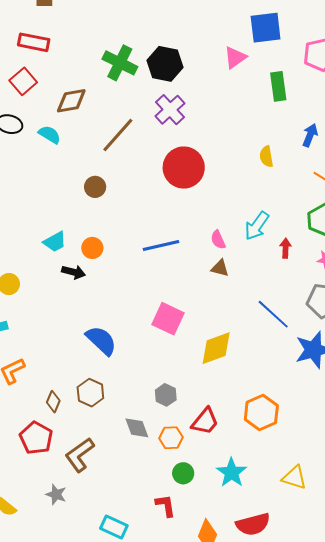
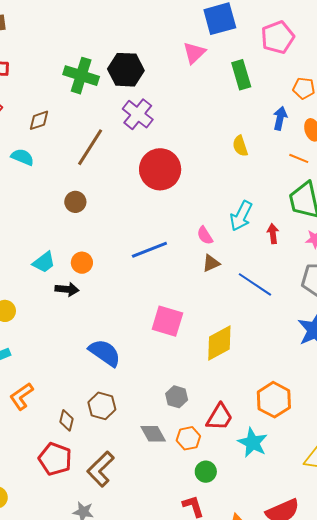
brown diamond: (71, 101) -> (39, 120), size x0.7
brown triangle: (220, 268) -> (211, 263), turned -30
blue line: (273, 314) -> (255, 284), moved
cyan star: (232, 473) -> (253, 443), moved

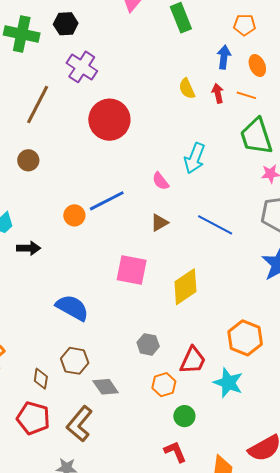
black hexagon: (126, 70) -> (66, 24), size x0.7
red arrow: (273, 234) -> (218, 93), moved
orange circle: (82, 263) -> (74, 215), moved
brown triangle: (211, 263) -> (159, 223), moved
gray diamond: (153, 434) -> (106, 387), moved

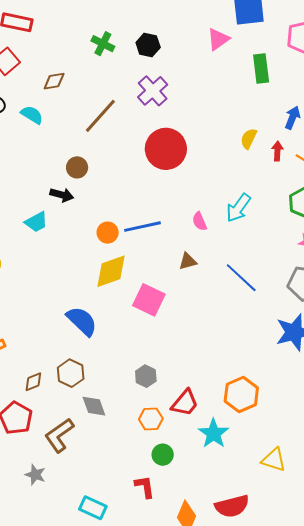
green cross: (22, 34) -> (103, 44), size x0.7
yellow semicircle: (187, 89) -> (249, 139), turned 35
black arrow: (29, 248) -> (62, 195), moved
yellow diamond: (185, 287) -> (111, 271), moved
brown diamond: (41, 379) -> (33, 382), turned 45

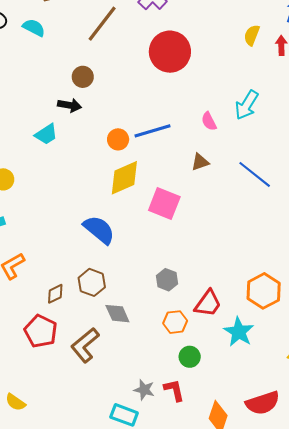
gray star: (35, 475) -> (144, 390), moved

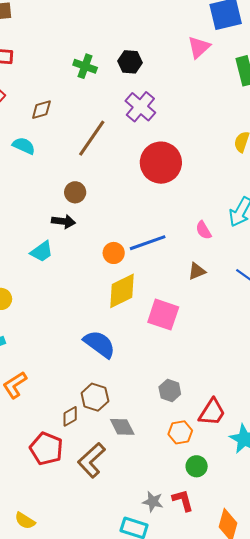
brown diamond: (55, 294) -> (70, 416), moved

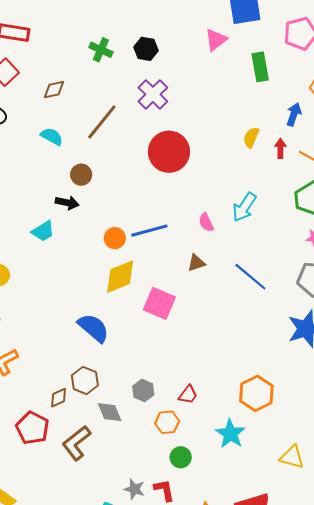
cyan semicircle: (24, 146) -> (52, 137), moved
gray hexagon: (170, 390) -> (143, 391), moved
red trapezoid: (212, 412) -> (188, 395), moved, size x0.7

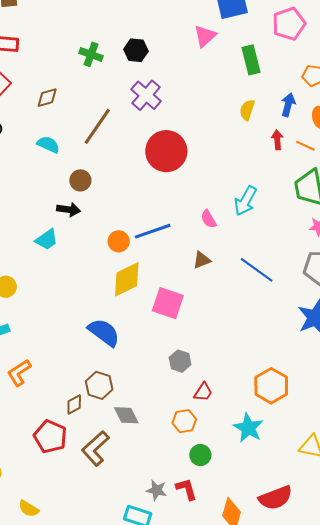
yellow semicircle: (251, 137) -> (247, 110), moved
gray hexagon: (143, 391) -> (180, 361), moved

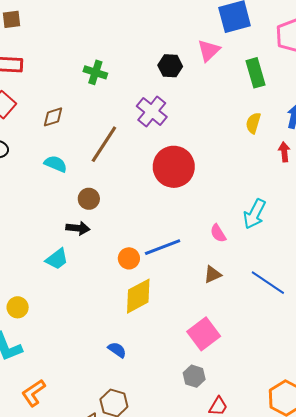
black hexagon: (136, 50) -> (170, 66), moved
pink square: (168, 303) -> (204, 334), moved, turned 36
blue semicircle: (104, 332) -> (117, 350), size x0.6

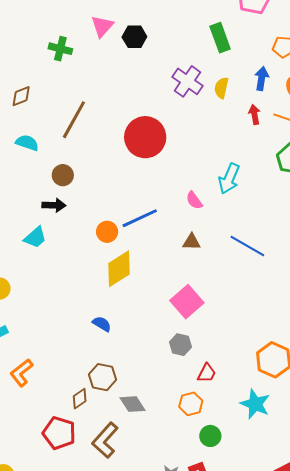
pink triangle: (209, 50) -> (102, 26), moved
purple cross: (152, 111) -> (188, 81), moved
brown triangle: (213, 274) -> (192, 242), turned 30

